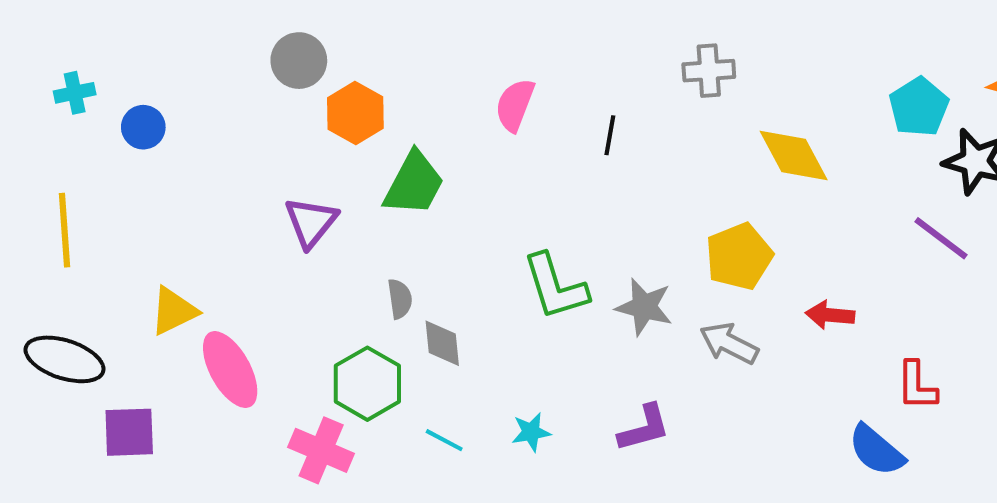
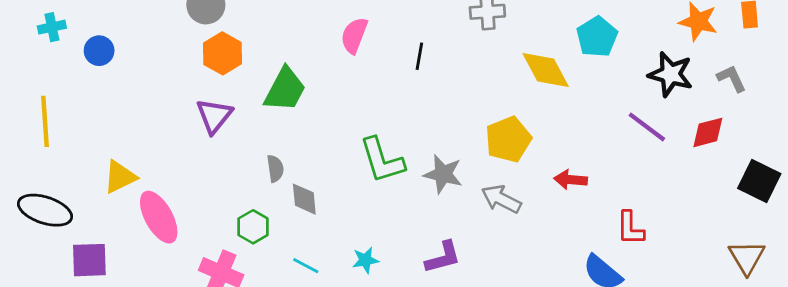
cyan pentagon: (919, 107) -> (597, 37), moved
orange hexagon: (355, 113) -> (223, 53), moved
green hexagon: (367, 384) -> (253, 227), size x0.7

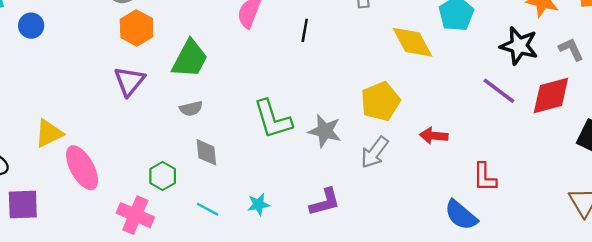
red diamond: (708, 132) -> (551, 95), size x1.4
gray semicircle: (275, 169) -> (191, 109), moved, turned 85
gray arrow: (501, 199) -> (375, 152), turned -80

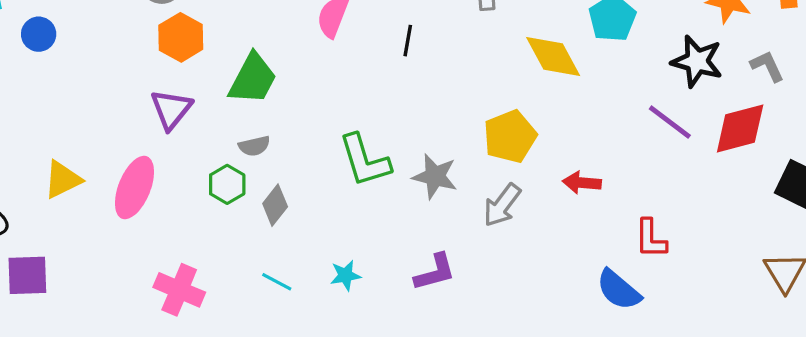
gray diamond: (206, 152) -> (275, 205), turned 44
pink ellipse: (82, 168) -> (134, 188), moved, turned 51
green hexagon: (163, 176) -> (227, 184), moved

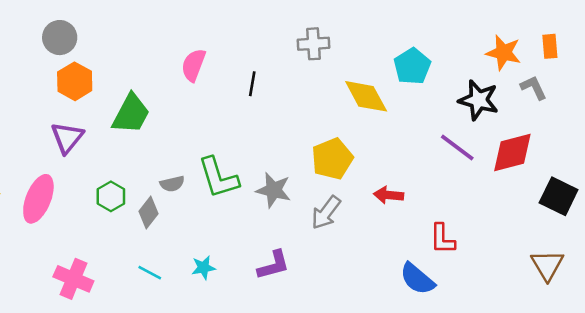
gray L-shape: (767, 66) -> (534, 88), moved
gray semicircle: (254, 146) -> (172, 184), moved

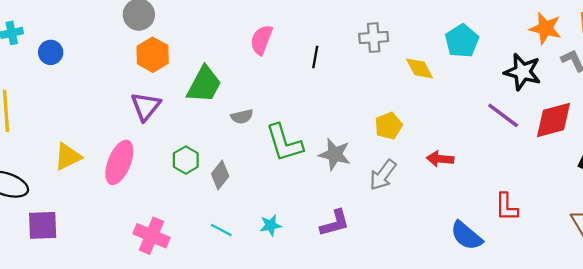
gray cross: (314, 44) -> (374, 38), moved
yellow diamond: (366, 96) -> (419, 68), size x0.7
yellow pentagon: (332, 159) -> (389, 126), size x0.7
gray semicircle: (172, 184) -> (242, 117), moved
red L-shape: (442, 239) -> (507, 207), moved

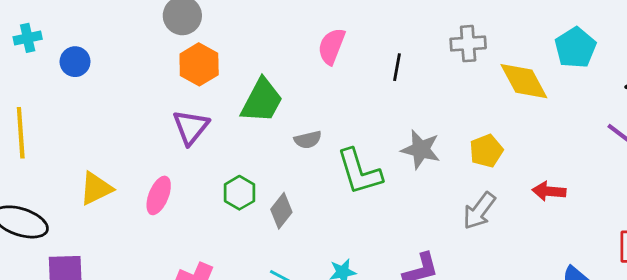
yellow diamond: (419, 68) -> (524, 81), size x1.4
gray star: (335, 154) -> (421, 149), moved
pink ellipse: (119, 162) -> (159, 195), size x0.7

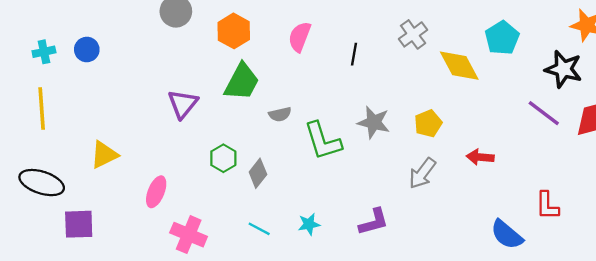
cyan cross: (28, 38) -> (44, 52), moved
gray cross: (468, 44) -> (413, 34), turned -32
orange hexagon: (199, 64) -> (234, 31), moved
pink ellipse: (159, 195) -> (156, 192), moved

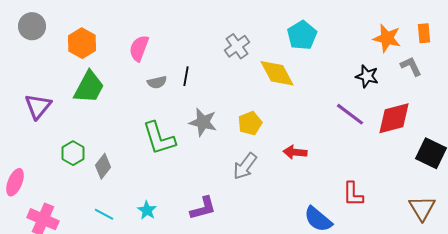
cyan pentagon: (502, 38) -> (302, 35), moved
black line: (354, 54) -> (186, 76), moved
black star: (563, 69) -> (367, 76), size x0.7
gray semicircle: (280, 114) -> (157, 82), moved
cyan star: (309, 224) -> (147, 210), turned -30

